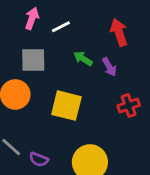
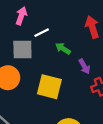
white line: (61, 27) -> (42, 33), moved
purple arrow: (109, 67) -> (84, 66), moved

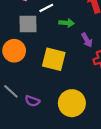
green arrow: (63, 48) -> (67, 23), turned 152

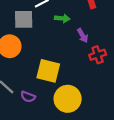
yellow square: (54, 59) -> (48, 71), moved

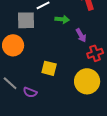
yellow square: (48, 71) -> (49, 68), size x0.7
yellow circle: (68, 99) -> (87, 81), moved

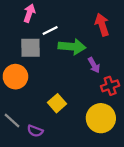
green arrow: (62, 19) -> (72, 47), size x1.6
yellow square: (49, 68) -> (57, 103), turned 35

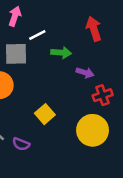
green arrow: (72, 47) -> (61, 53), size x0.7
purple arrow: (94, 65) -> (85, 73), turned -42

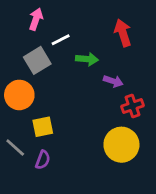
gray square: (16, 54) -> (37, 60), turned -30
yellow square: (45, 114) -> (43, 127), moved, turned 30
purple semicircle: (21, 144) -> (43, 160), turned -90

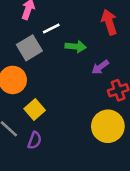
purple arrow: (113, 81) -> (100, 67), turned 126
yellow square: (43, 127) -> (35, 110), turned -30

